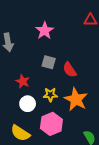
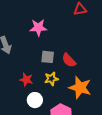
pink star: (45, 31) -> (38, 28), turned -30
yellow star: (50, 95) -> (51, 79), moved

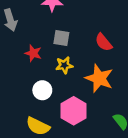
red semicircle: (69, 60) -> (104, 42), moved
red star: (26, 80) -> (33, 53), moved

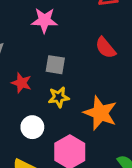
red semicircle: (104, 42) -> (105, 48), moved

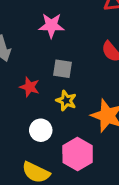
yellow star: (59, 97) -> (66, 101), turned 30

